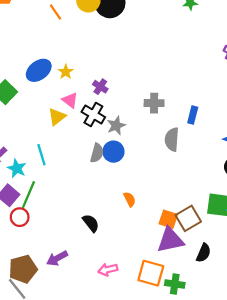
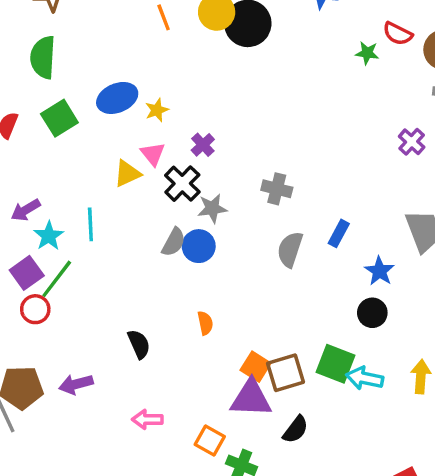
blue rectangle: (193, 115) -> (339, 233), moved
orange square: (151, 273) -> (210, 440), size x0.7

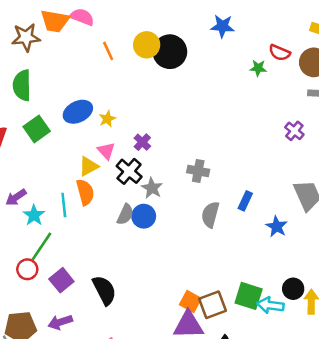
gray star: (212, 208) -> (152, 188), turned -30
purple square: (27, 273) -> (61, 280), moved
black circle: (372, 313) -> (293, 289), moved
orange semicircle: (205, 323) -> (85, 192), moved, size x1.5
black semicircle: (139, 344) -> (104, 290), size x1.4

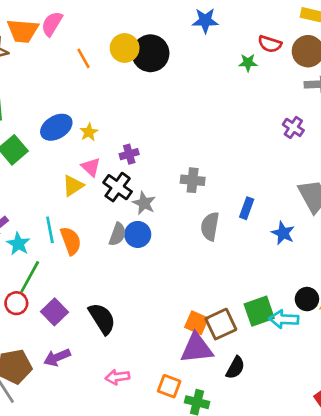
pink semicircle: (82, 17) -> (52, 24), turned -75
purple cross: (142, 142) -> (129, 154), turned 35
orange semicircle: (85, 192) -> (71, 241), moved
green square: (249, 296) -> (259, 311), turned -32

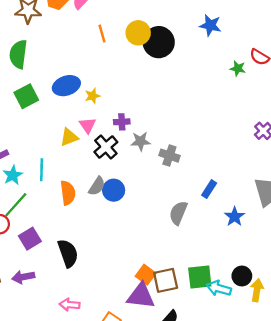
gray star: (144, 203) -> (141, 141), moved, turned 30
gray semicircle: (210, 226) -> (178, 213), moved
orange semicircle: (71, 241) -> (68, 193), moved

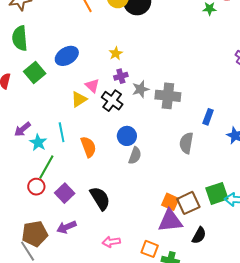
yellow star: (93, 96) -> (116, 53), moved
gray cross: (169, 156) -> (168, 96), size x1.4
gray semicircle: (97, 186) -> (135, 156), moved

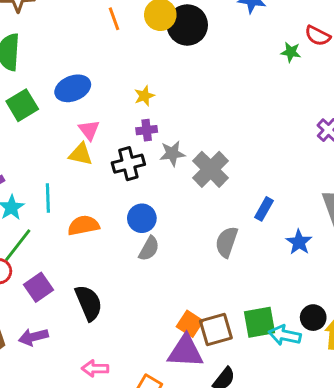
pink triangle: (92, 86) -> (89, 130), moved
gray cross: (168, 96) -> (211, 169), turned 30
yellow triangle: (79, 99) -> (81, 154), turned 36
black cross: (112, 101) -> (128, 164), turned 30
orange semicircle: (88, 147) -> (83, 225), turned -90

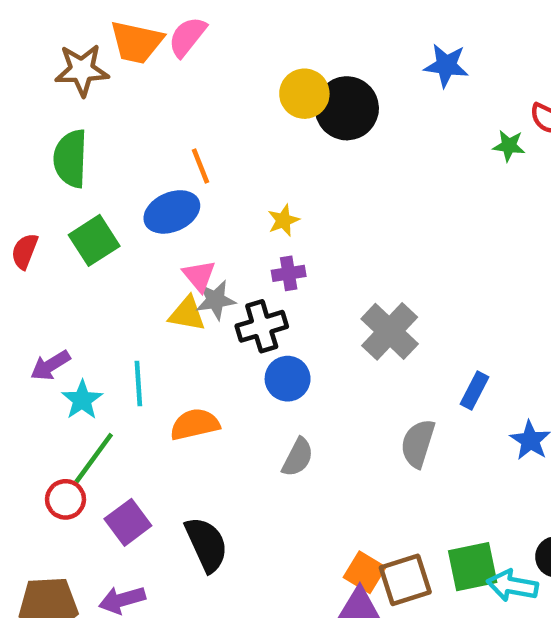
orange line: (114, 19) -> (200, 166), moved
gray star: (172, 153) -> (216, 300), moved
blue circle: (142, 218) -> (288, 379), moved

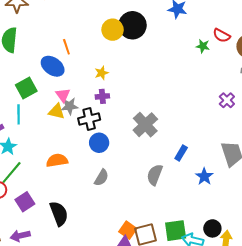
yellow circle: (304, 94) -> (113, 30), moved
blue ellipse: (172, 212) -> (53, 66), turned 55
green square: (94, 240) -> (26, 88), moved
cyan line: (138, 383) -> (19, 114), moved

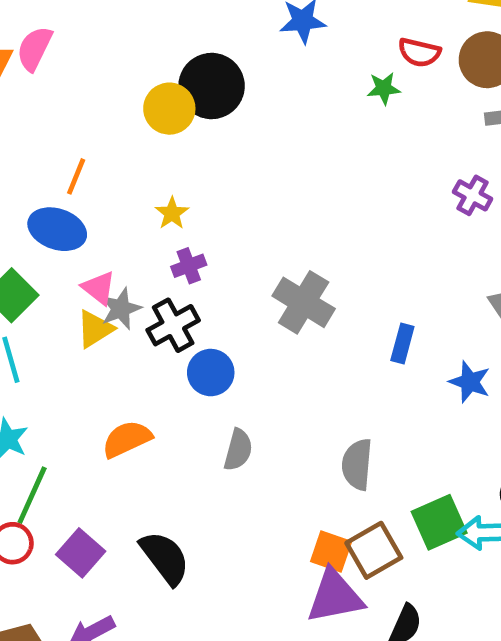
orange line: (66, 47) -> (76, 176), turned 56
yellow triangle: (57, 111) -> (95, 329), turned -30
gray semicircle: (155, 175) -> (357, 464), moved

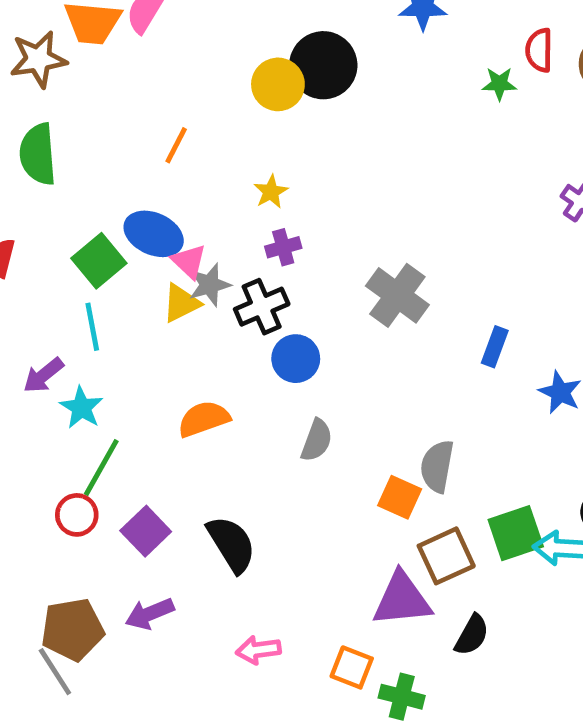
red semicircle: (419, 52) -> (539, 50), turned 72
blue ellipse: (57, 229) -> (154, 234), moved
orange square: (331, 552) -> (400, 497), moved

